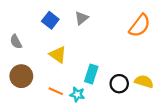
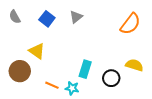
gray semicircle: (16, 42) -> (15, 17), moved
yellow triangle: (58, 55) -> (37, 51), moved
yellow semicircle: (144, 82) -> (134, 65), moved

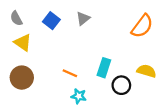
yellow triangle: (37, 51) -> (23, 43), moved
cyan rectangle: (85, 69) -> (104, 68), moved
orange line: (52, 85) -> (70, 73), moved

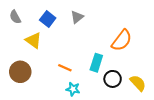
orange semicircle: (142, 26) -> (122, 40), moved
yellow triangle: (23, 43) -> (33, 40), moved
yellow semicircle: (147, 71) -> (138, 83), moved, turned 30

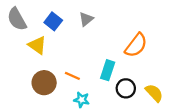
gray semicircle: (15, 17) -> (17, 19), size x1.5
brown circle: (20, 72) -> (44, 83), moved

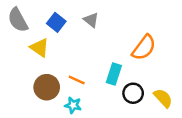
gray triangle: (86, 19) -> (91, 20), turned -42
cyan star: (82, 100) -> (73, 105), moved

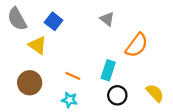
gray triangle: (91, 20) -> (107, 19), moved
brown circle: (47, 87) -> (30, 83), moved
black circle: (133, 93) -> (117, 95), moved

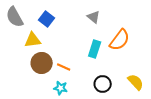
yellow triangle: (38, 45) -> (33, 40), turned -42
cyan rectangle: (108, 70) -> (95, 49), moved
brown circle: (30, 83) -> (42, 63), moved

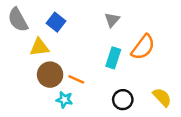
gray triangle: (94, 17) -> (112, 20), turned 32
cyan star: (61, 88) -> (64, 100), moved

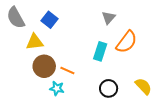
gray triangle: (112, 20) -> (109, 18), moved

